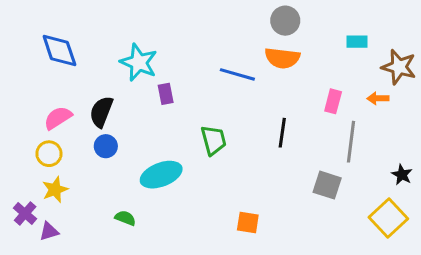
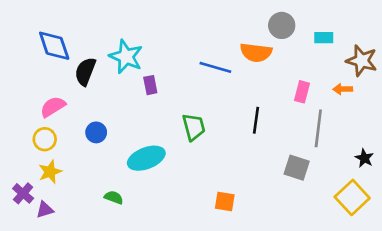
gray circle: (285, 21) -> (282, 25), moved
black semicircle: (101, 112) -> (85, 71), moved

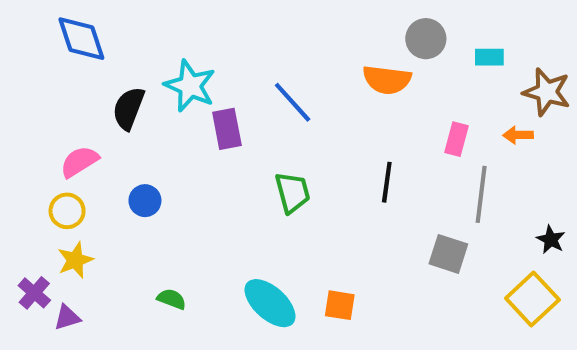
blue diamond: (54, 46) -> (81, 39), moved
blue line: (215, 67) -> (293, 102), moved, turned 32
purple rectangle: (150, 85) -> (227, 129), size x1.4
cyan ellipse: (146, 158) -> (270, 303), moved, turned 63

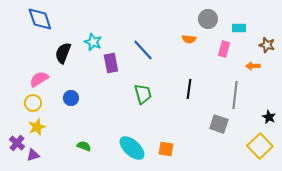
orange semicircle: (387, 80) -> (189, 39), size x0.6
cyan star: (190, 86) -> (93, 42), size x0.7
brown star: (547, 92) -> (267, 45), size x0.7
pink rectangle: (457, 139) -> (224, 49), moved

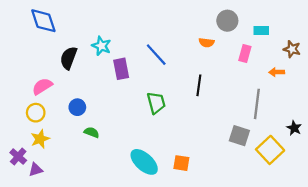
black line: (189, 89) -> (199, 85), moved
green semicircle: (84, 146) -> (92, 132), moved
yellow square: (260, 146) -> (270, 150), moved

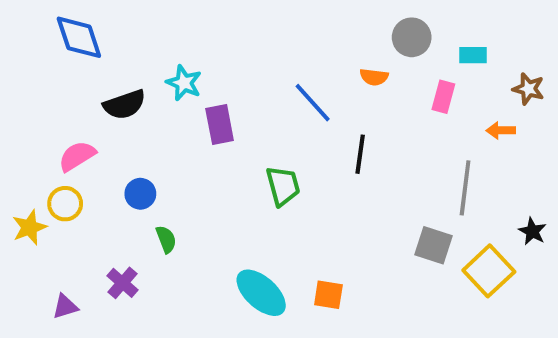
blue line: (156, 55) -> (313, 103), moved
black semicircle: (69, 58) -> (125, 105), turned -130
green semicircle: (92, 132) -> (166, 239), turned 48
yellow star: (40, 139) -> (29, 227), moved
purple cross: (18, 156) -> (123, 283), moved

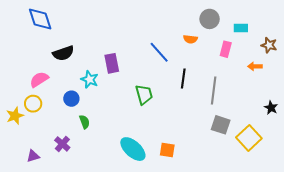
cyan star: (184, 83) -> (90, 79), moved
gray line: (465, 188) -> (214, 91), moved
black star: (532, 231) -> (271, 108), moved

